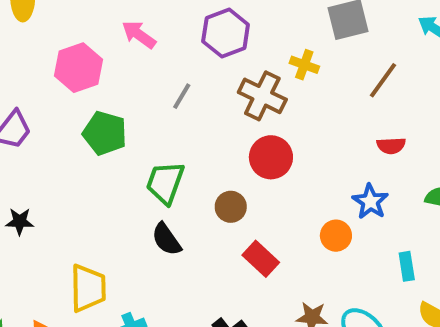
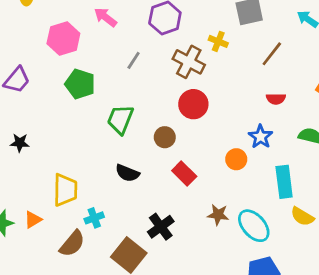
black semicircle: (166, 239) -> (127, 173), moved, turned -35
cyan rectangle: (407, 266) -> (284, 182), size x1.6

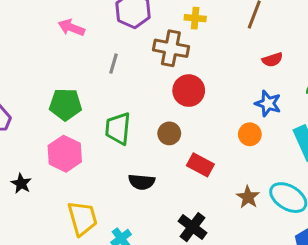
pink hexagon: (63, 39) -> (65, 154), moved
black star: (20, 143) -> (21, 183), turned -30
brown star: (218, 215) -> (248, 197), turned -30

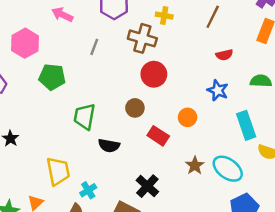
green trapezoid: (118, 129) -> (84, 117), moved
orange circle: (250, 134) -> (188, 117), moved
pink hexagon: (65, 154) -> (25, 43), moved

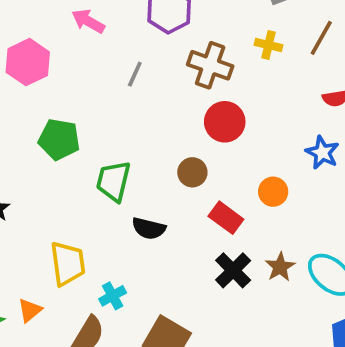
yellow cross: (164, 16) -> (269, 45), moved
green pentagon: (52, 77) -> (59, 139), moved
black cross: (147, 186) -> (233, 270), moved

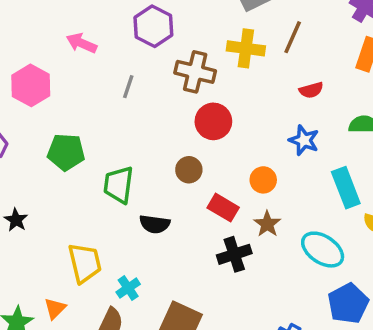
yellow cross: (269, 45) -> (246, 48), size x1.5
brown star: (280, 267) -> (267, 224), moved
black cross: (233, 270) -> (234, 254), turned 32

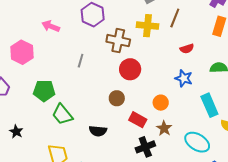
gray line: (128, 87) -> (81, 61), moved
green trapezoid: (119, 185) -> (62, 114), moved, turned -45

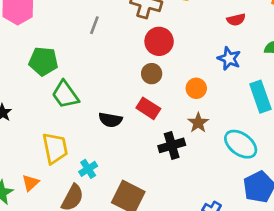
brown circle: (117, 98) -> (152, 74), moved
red rectangle: (138, 120) -> (148, 108), moved

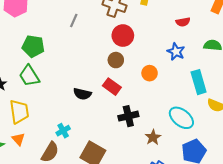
green trapezoid: (65, 95) -> (29, 76), moved
brown star: (198, 123) -> (153, 137), moved
yellow trapezoid: (55, 148) -> (19, 112), moved
orange triangle: (30, 183) -> (18, 139), turned -32

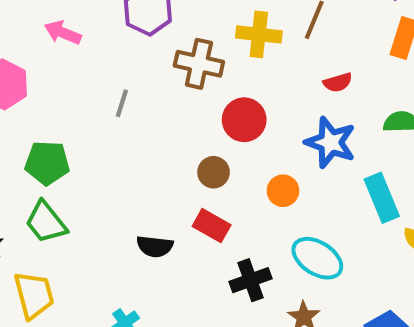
red circle: (123, 36) -> (244, 120), moved
blue star: (176, 52) -> (330, 142), size x1.4
cyan ellipse: (181, 118) -> (317, 258), moved

